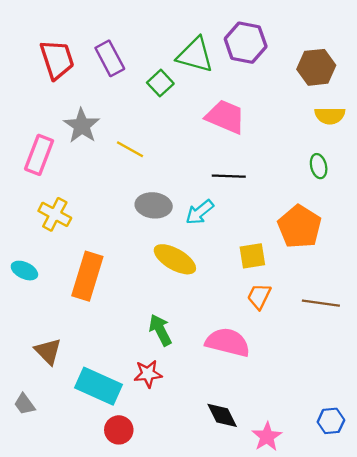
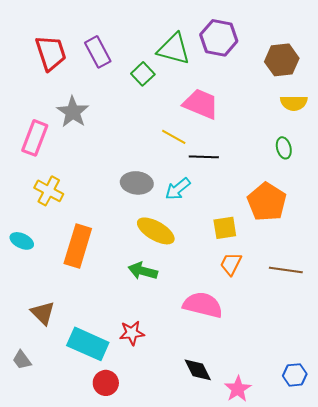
yellow line: (130, 149) -> (174, 137), moved
green arrow: (160, 330) -> (143, 271), moved, turned -48

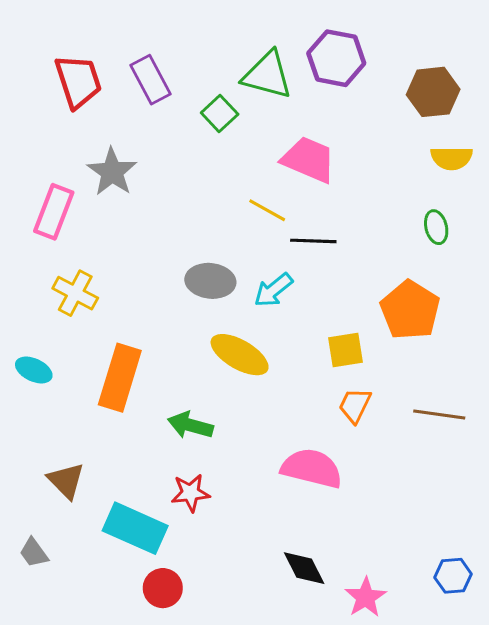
green arrow: (143, 271) -> (190, 425), moved
red star: (132, 333) -> (190, 493), moved

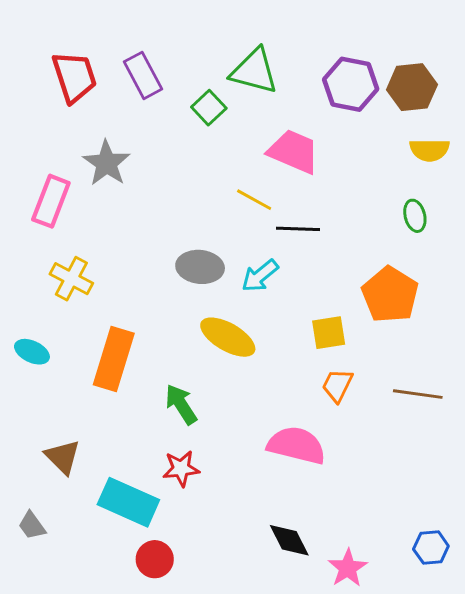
purple hexagon: (336, 58) -> (351, 84), moved
green arrow: (190, 425) -> (181, 404), turned 42

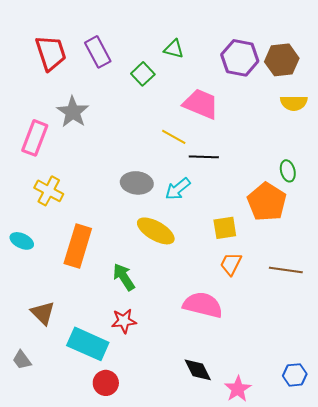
green triangle: (254, 71) -> (174, 49), size x0.6
green ellipse: (415, 216) -> (288, 171), moved

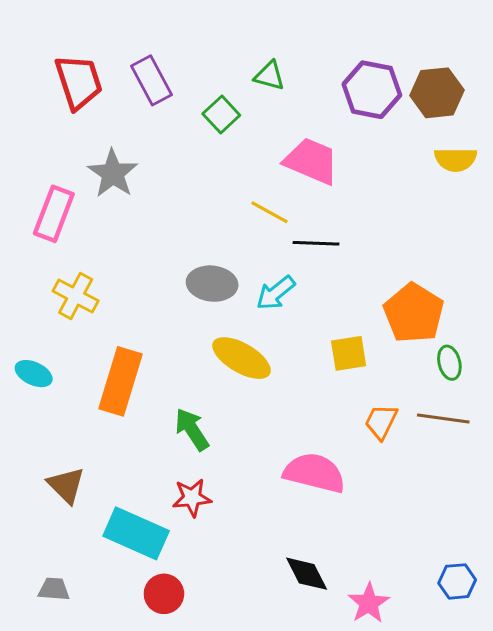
green ellipse: (288, 171) -> (449, 363), moved
orange trapezoid: (231, 264) -> (381, 422), moved
gray trapezoid: (22, 360) -> (54, 589), moved, turned 130

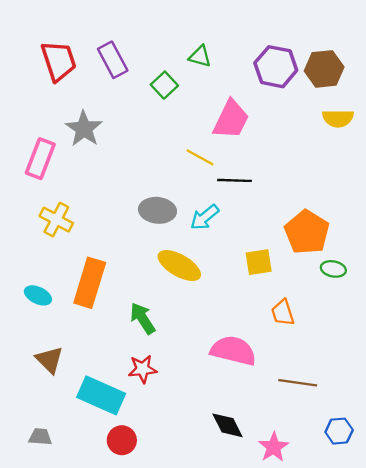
pink trapezoid: (311, 161) -> (231, 120), turned 93
green ellipse: (449, 363) -> (333, 269), turned -65
cyan ellipse: (34, 374) -> (38, 295), moved
brown line: (443, 419) -> (298, 383), moved
orange trapezoid: (381, 422) -> (283, 313), turned -44

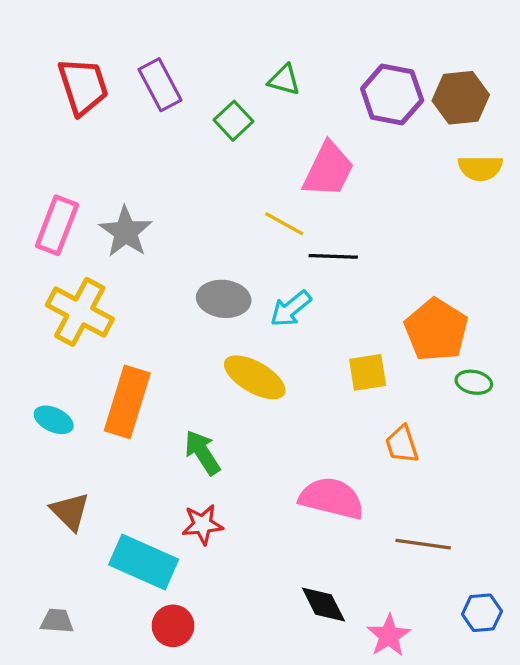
gray star: (84, 129) -> (126, 232), moved
yellow cross: (56, 220) -> (80, 312), size x1.4

